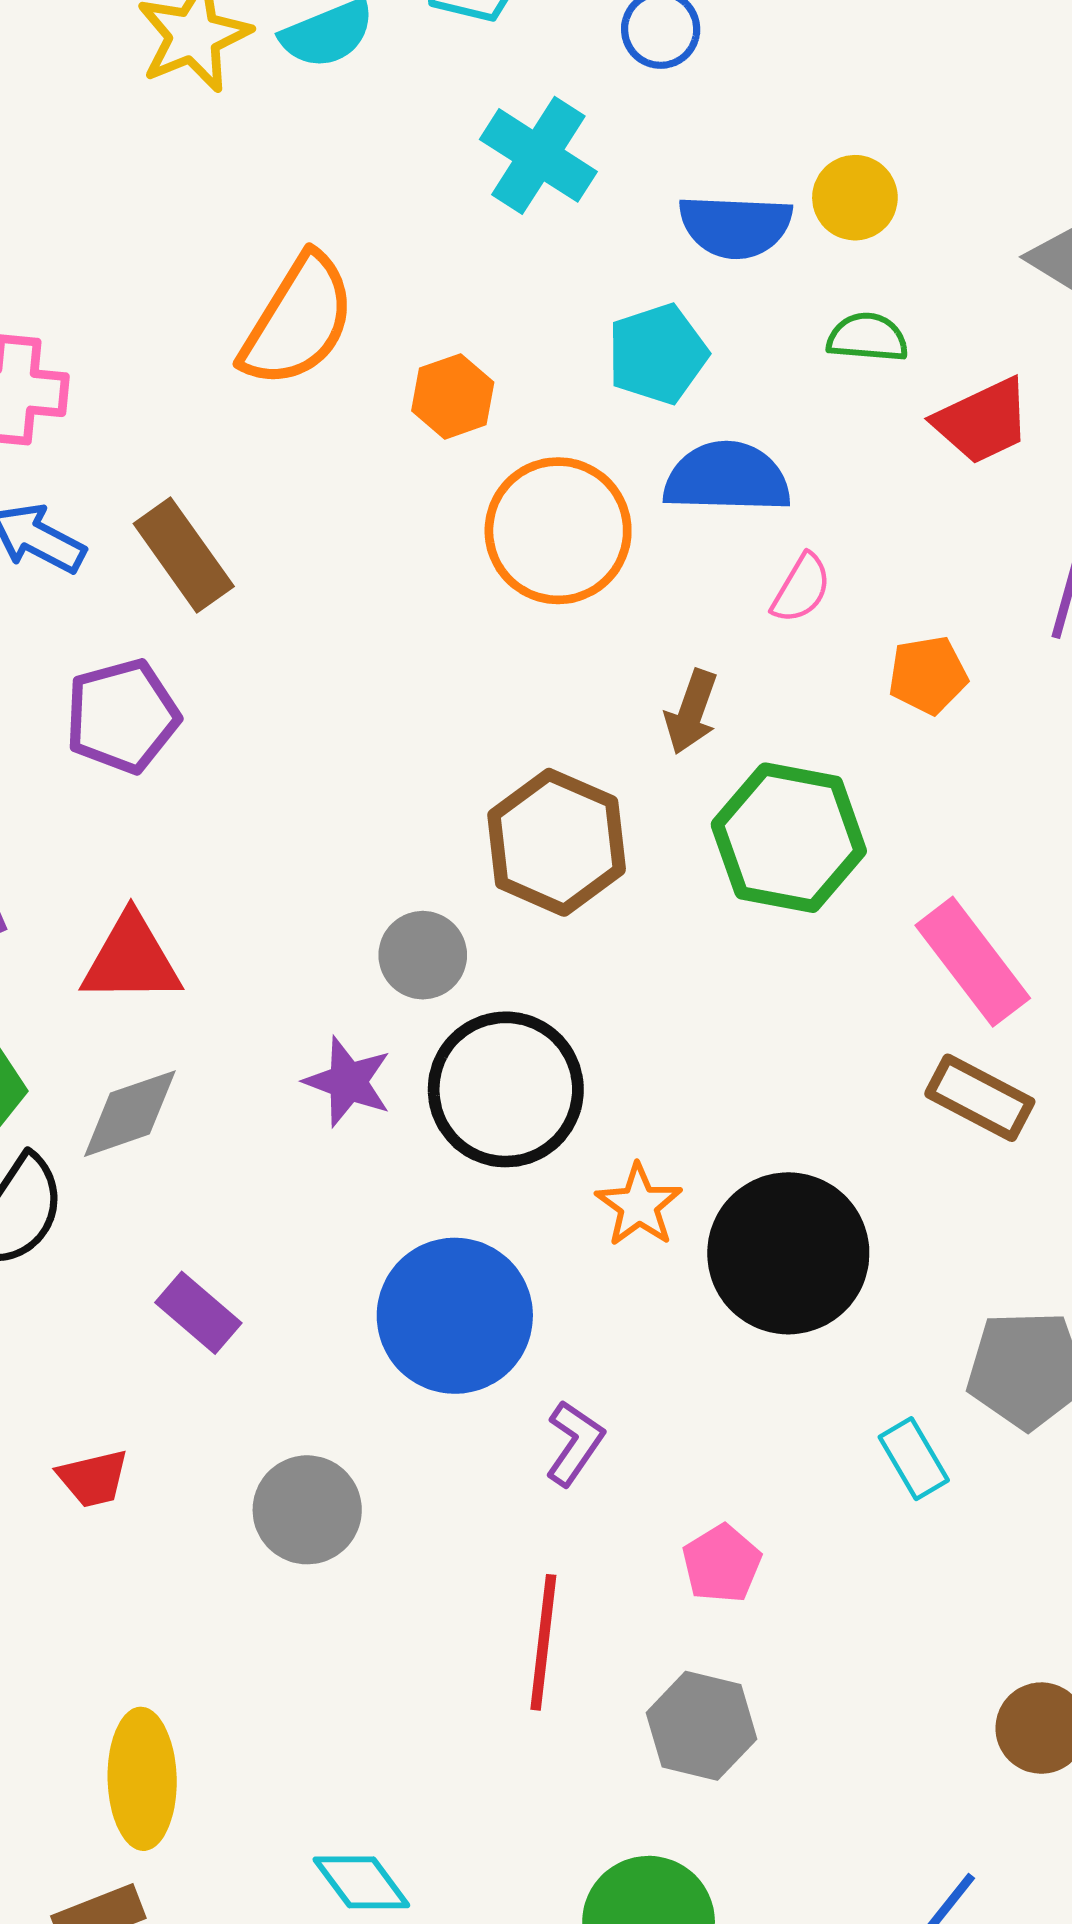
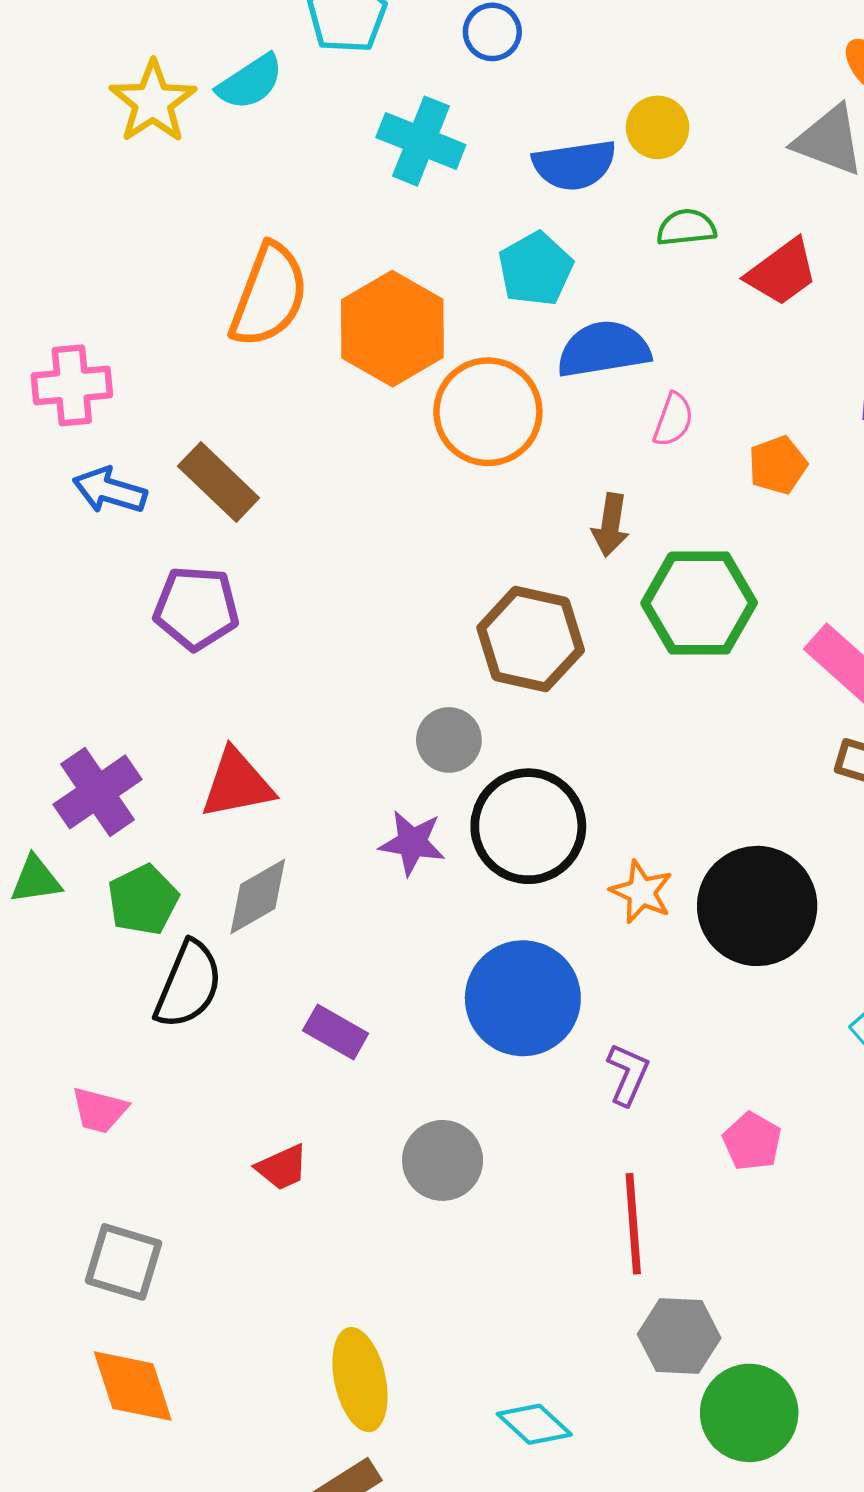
orange hexagon: (453, 396) -> (392, 329), size x1.8
purple pentagon: (122, 716) -> (196, 608), turned 30
gray hexagon: (702, 1726) -> (679, 1336), moved

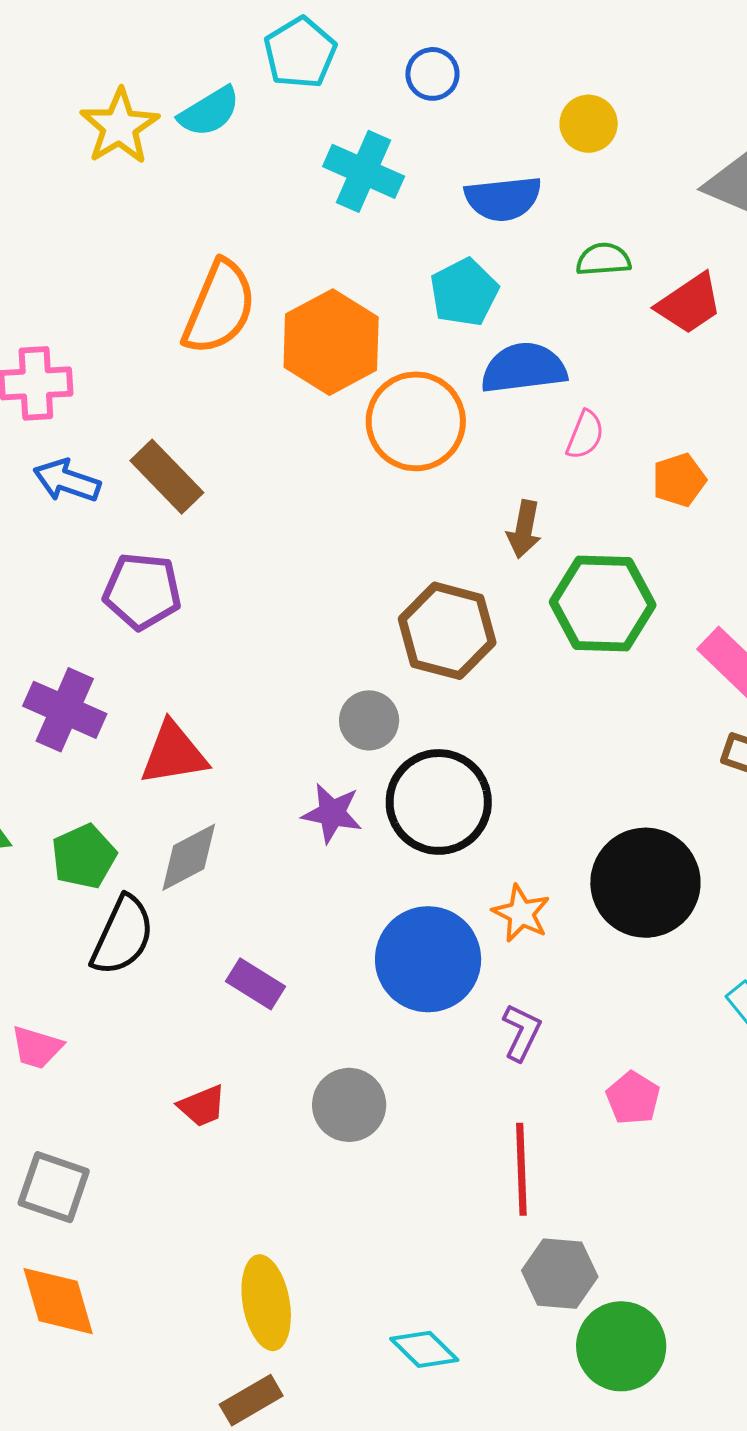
yellow circle: (658, 127) -> (589, 124), moved
purple cross: (97, 792) -> (65, 710), moved, turned -34
orange star: (641, 892) -> (521, 913), moved

